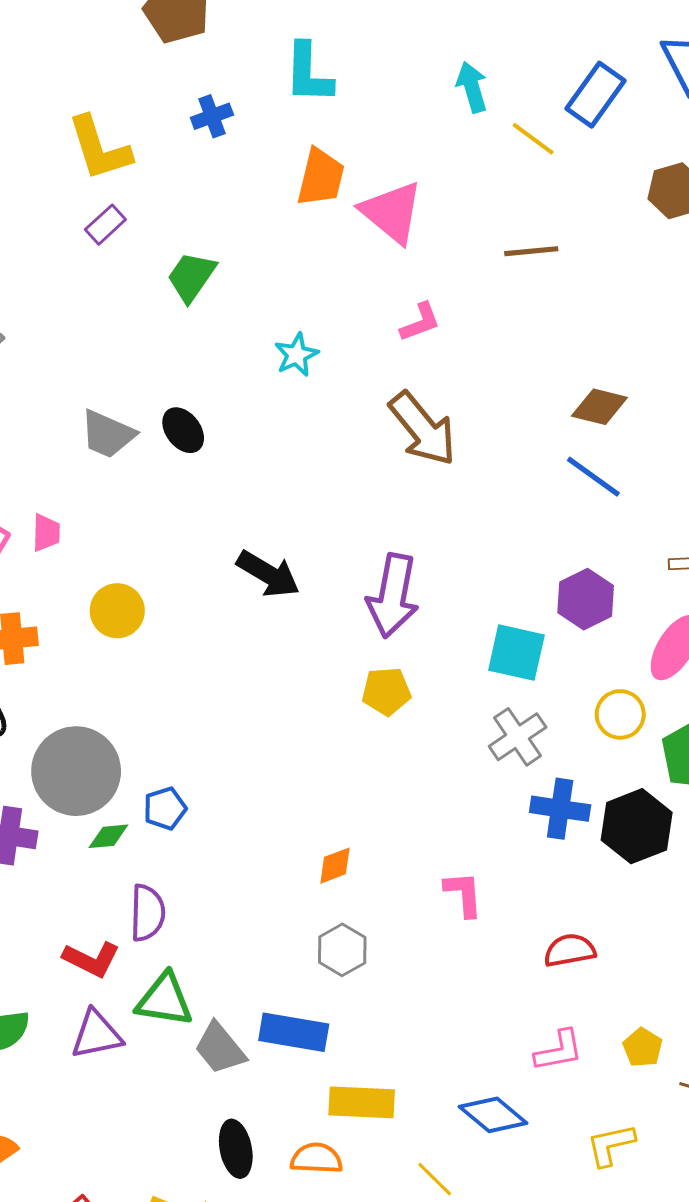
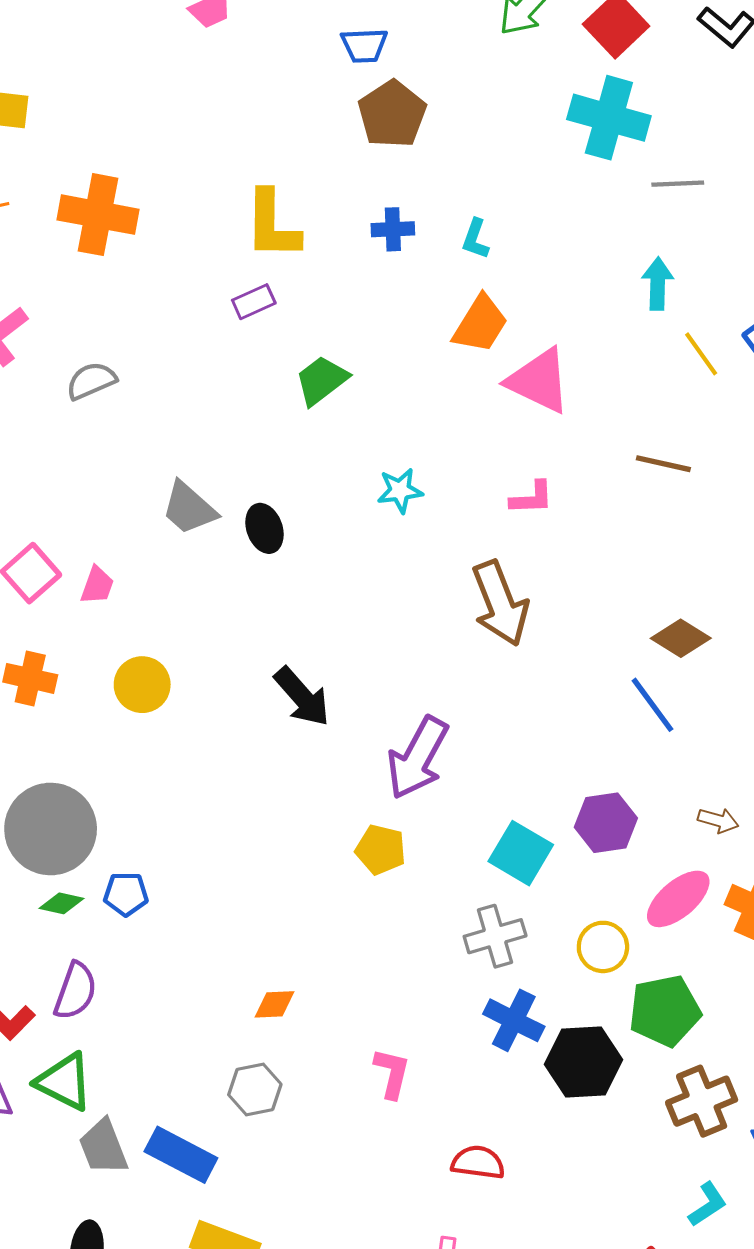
cyan L-shape: (308, 73) -> (475, 239), moved, size x0.6
pink triangle: (392, 212) -> (539, 381), turned -32

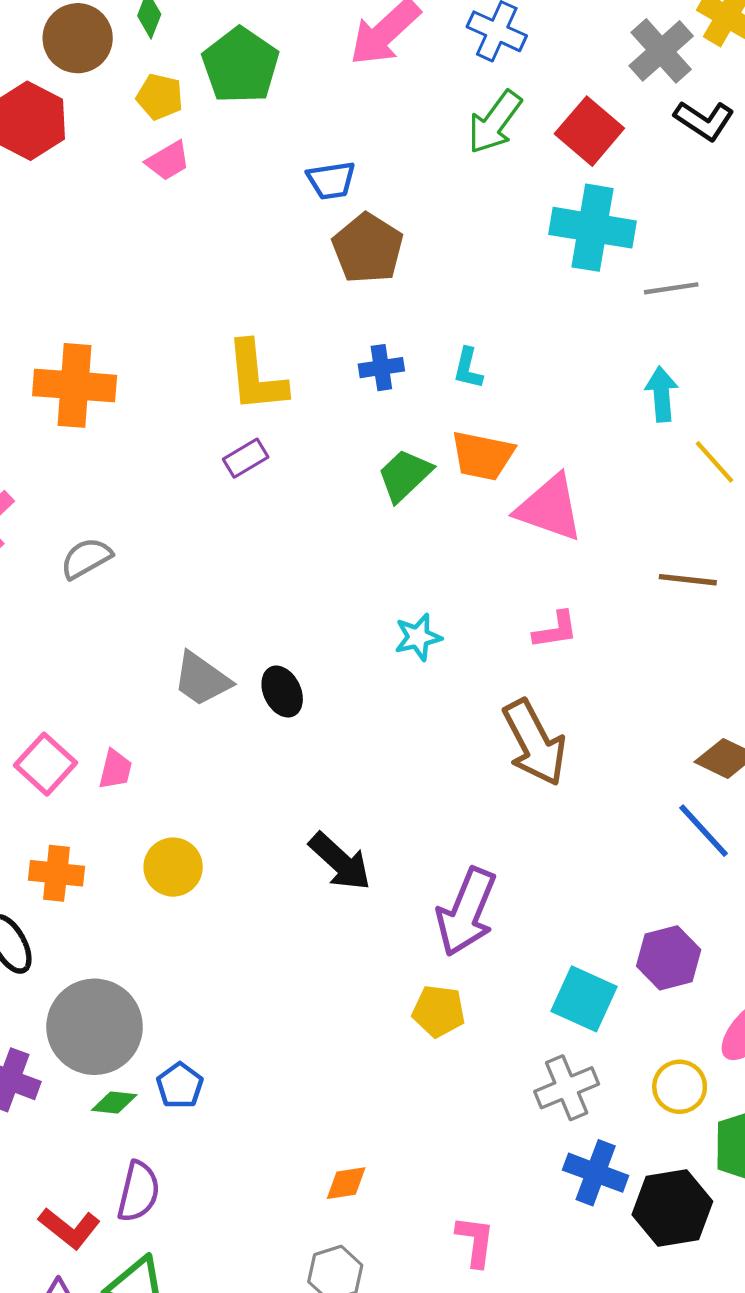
orange trapezoid: (480, 324) -> (483, 456), turned 76
green trapezoid: (322, 380) -> (405, 475), moved
blue pentagon: (126, 894) -> (180, 1086), turned -30

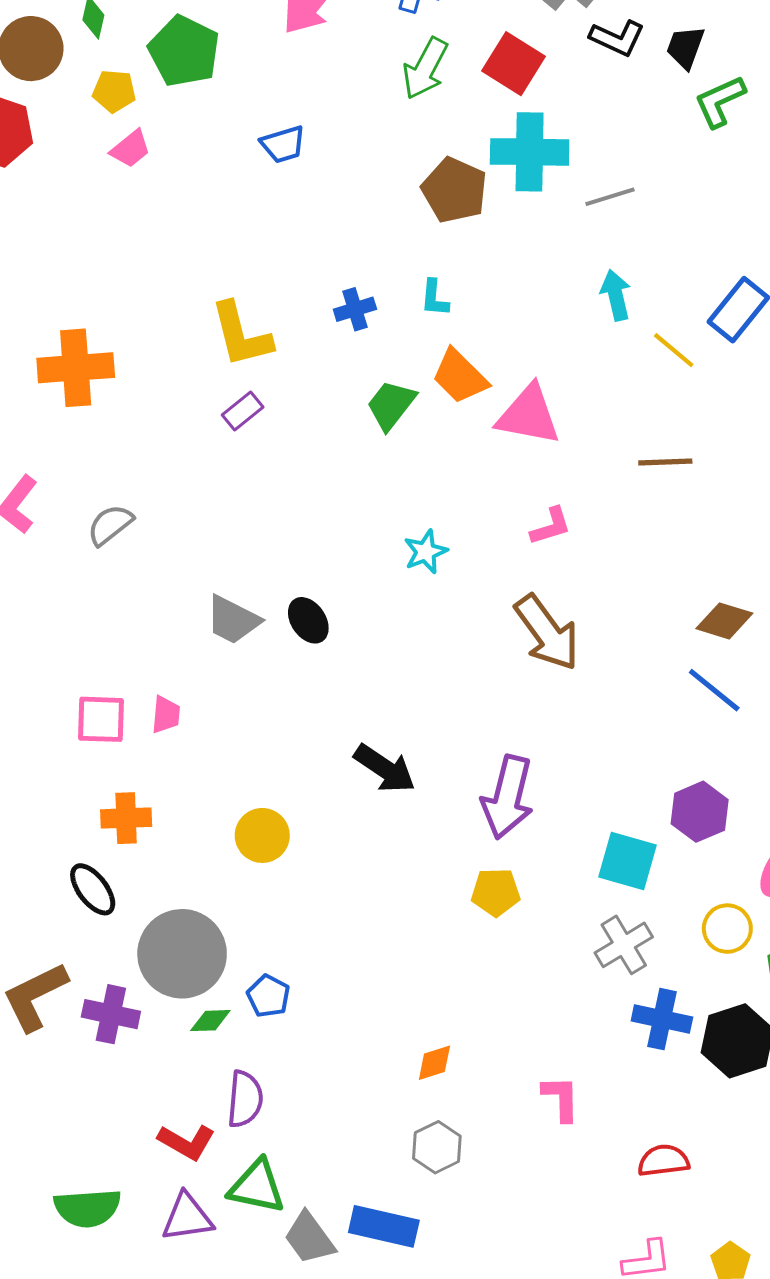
brown pentagon: (368, 248) -> (454, 190), moved
orange trapezoid: (483, 456) -> (460, 376), turned 42
pink square: (45, 764) -> (101, 719), turned -32
yellow circle: (173, 867) -> (262, 835), moved

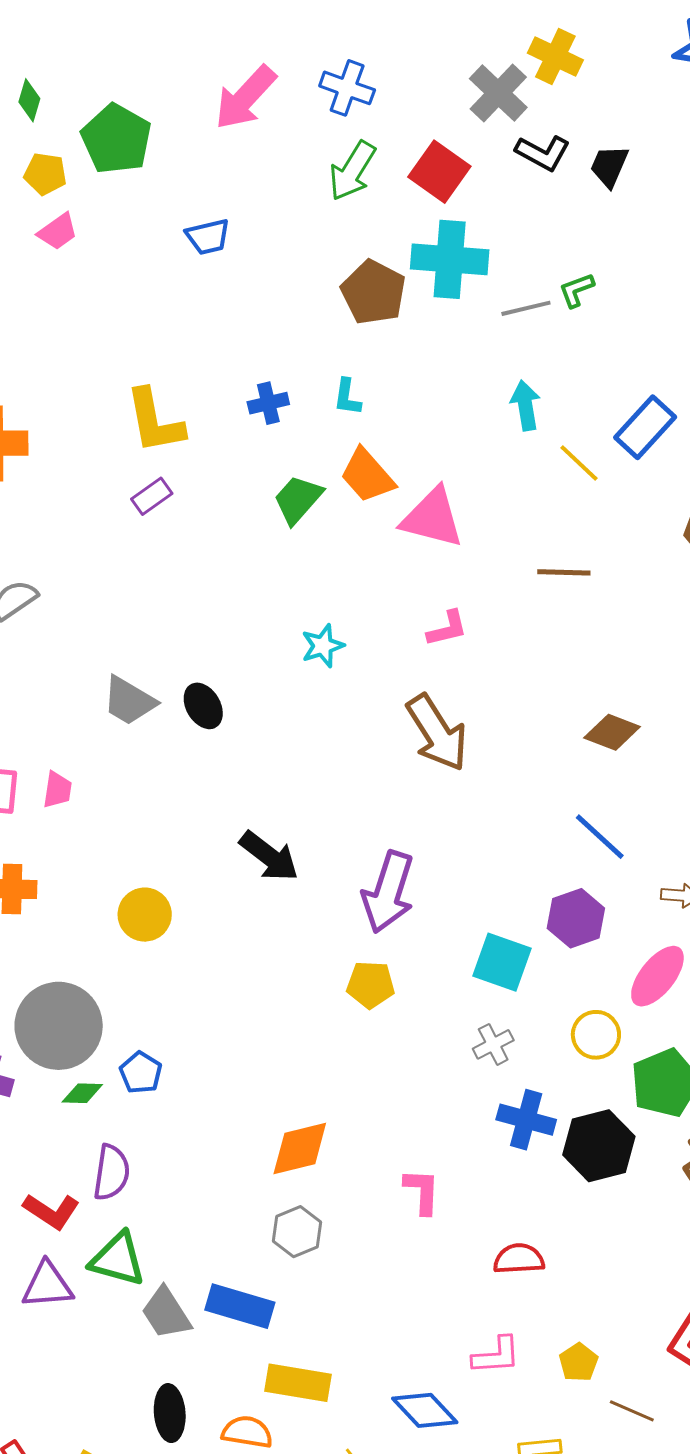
green L-shape: (720, 101) -> (576, 290), moved, size x0.7
blue line: (714, 690) -> (600, 837), moved
gray cross: (624, 945) -> (493, 1044), size x0.7
orange diamond: (434, 1063) -> (300, 1149), size x1.6

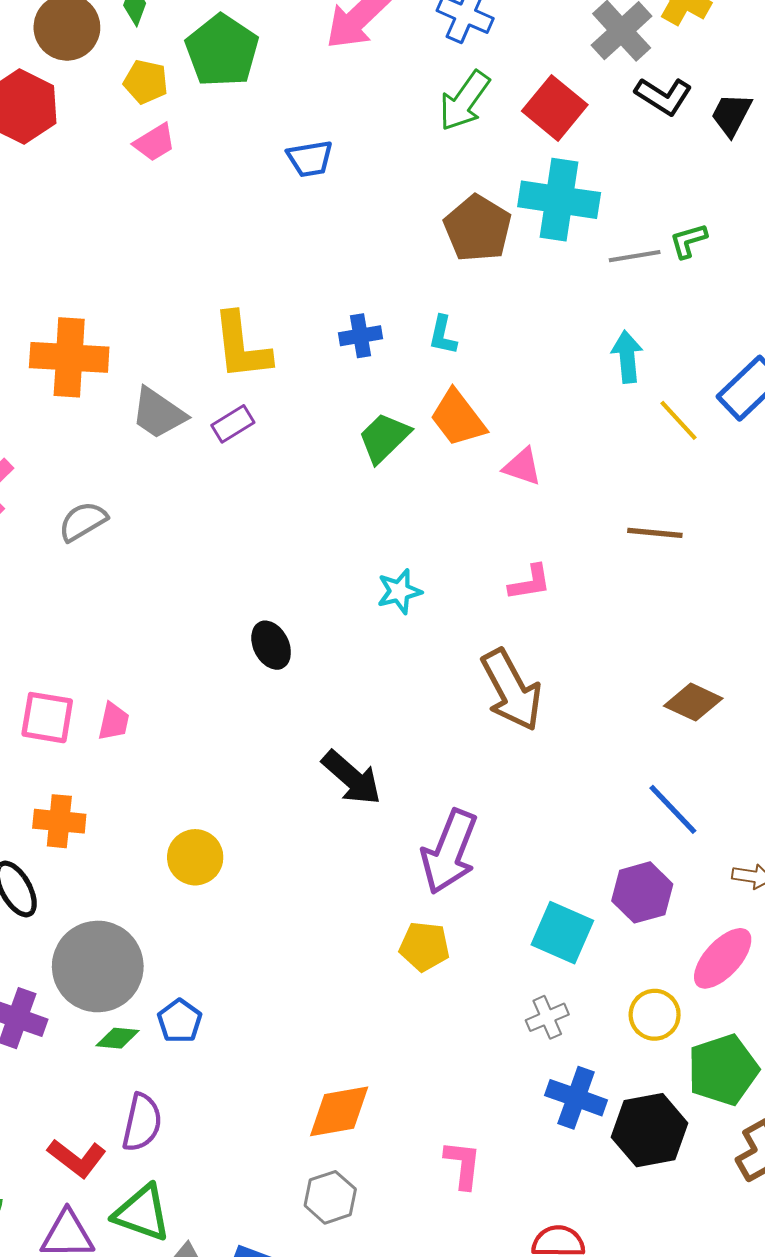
pink triangle: (432, 518) -> (522, 467), size x0.6
gray trapezoid: (129, 701) -> (158, 413), moved
black arrow: (269, 856) -> (352, 778), moved

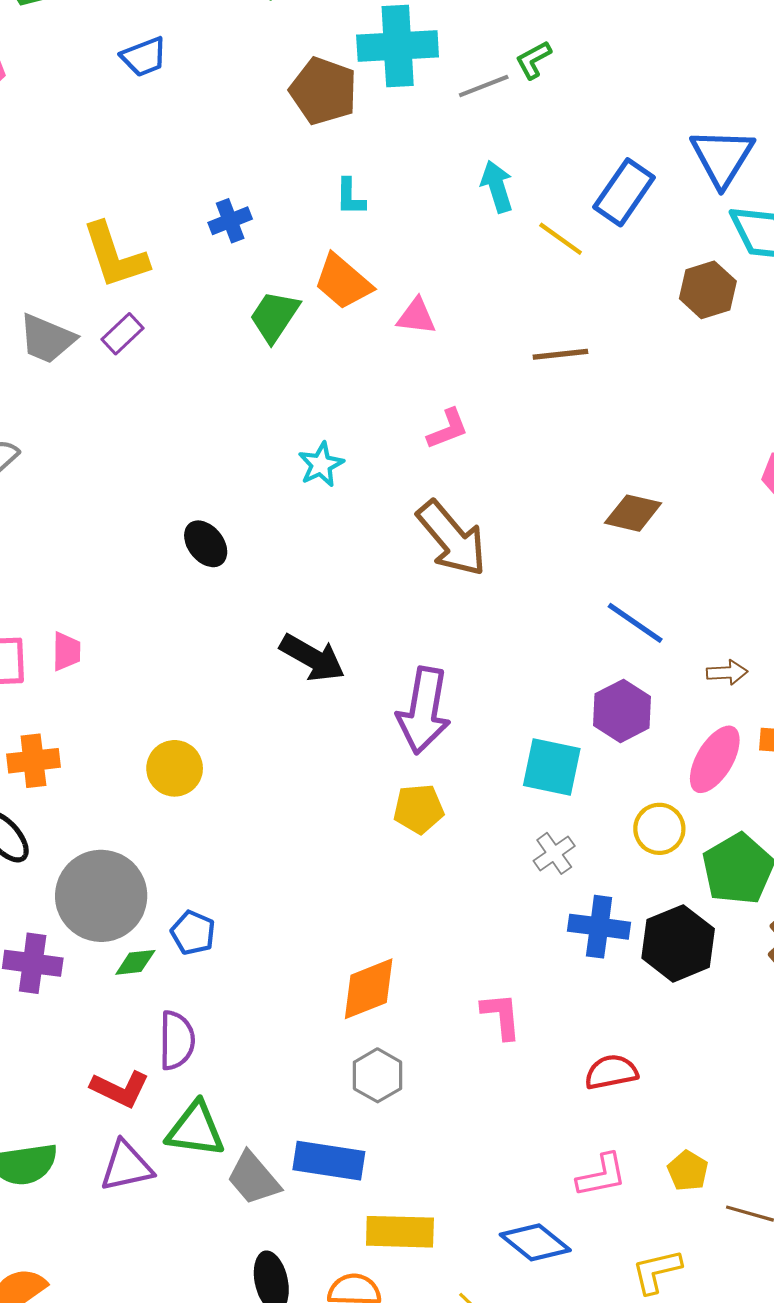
cyan L-shape: (443, 335) -> (350, 197), moved

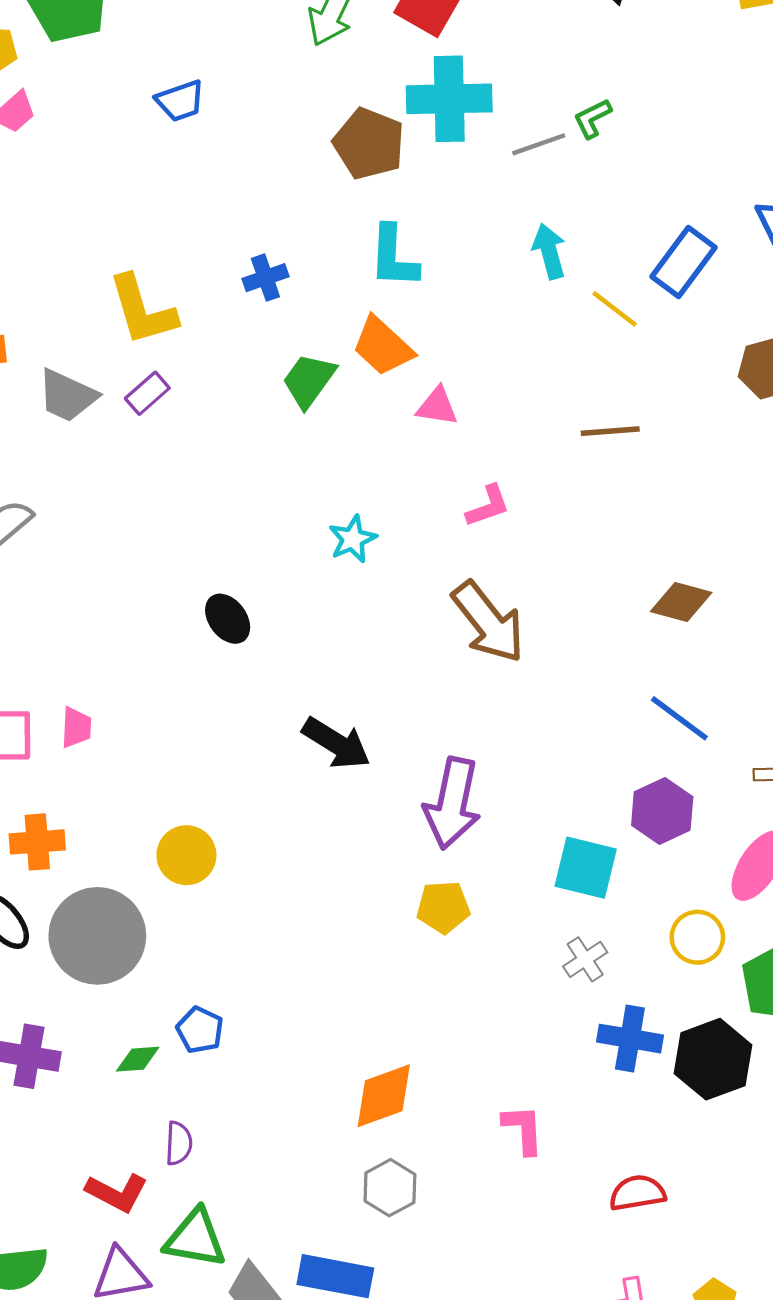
cyan L-shape: (350, 197) -> (393, 257), size x1.6
pink triangle: (416, 316) -> (437, 406), moved
gray circle: (101, 896) -> (97, 936), moved
purple semicircle: (177, 1040) -> (179, 1143), size x0.7

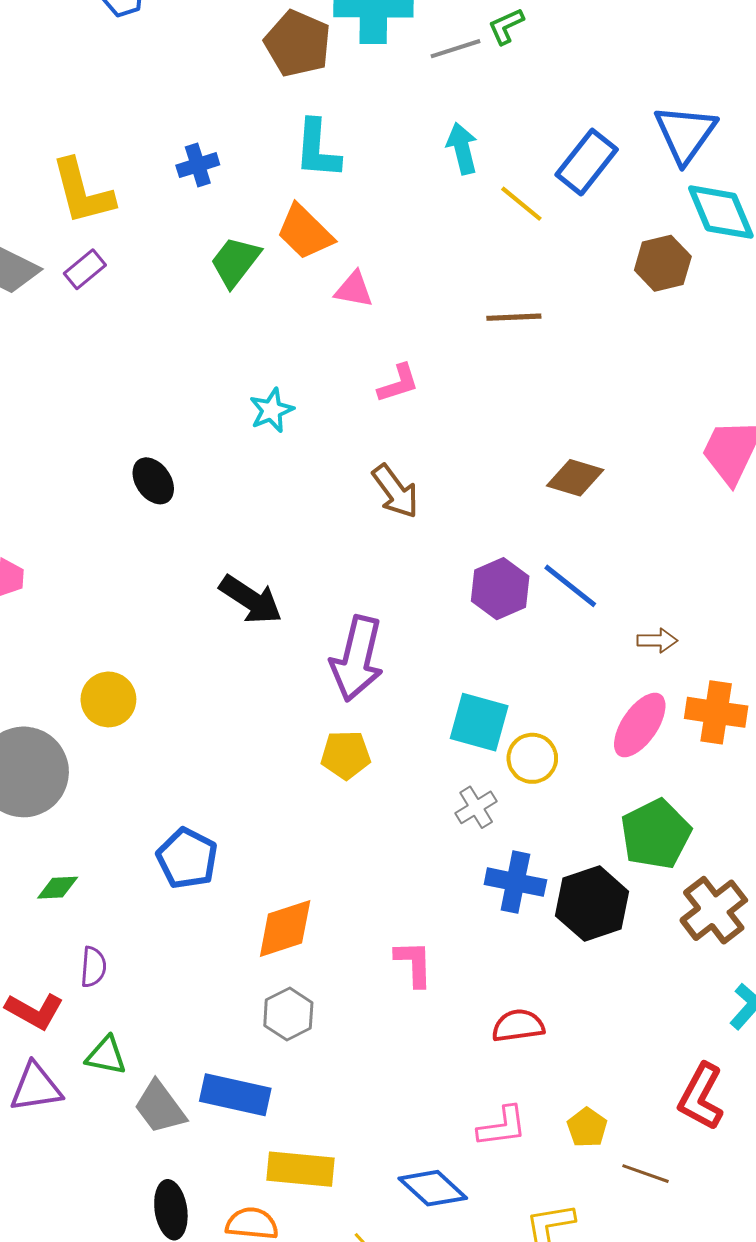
brown arrow: (488, 622) -> (395, 491), size x0.7
purple hexagon: (662, 811) -> (500, 589), moved
yellow circle: (697, 937) -> (532, 758), moved
blue pentagon: (200, 1030) -> (187, 858), moved, size x1.4
green triangle: (195, 1238) -> (106, 1056), size x0.7

